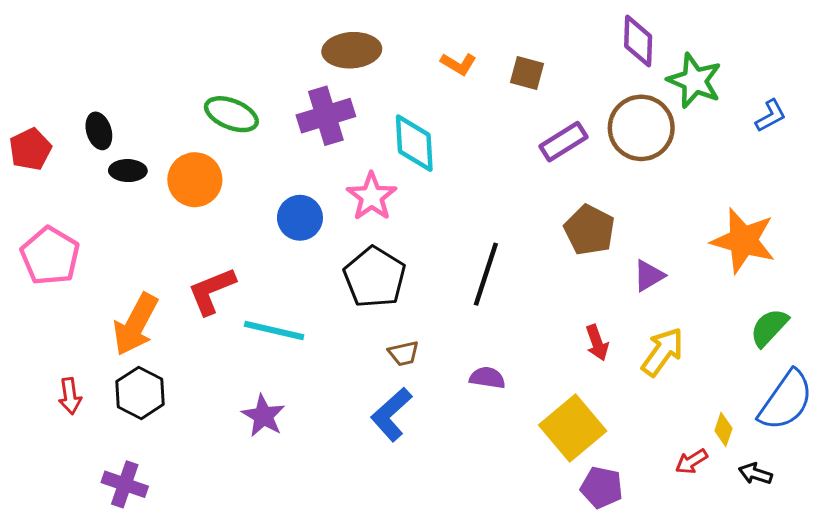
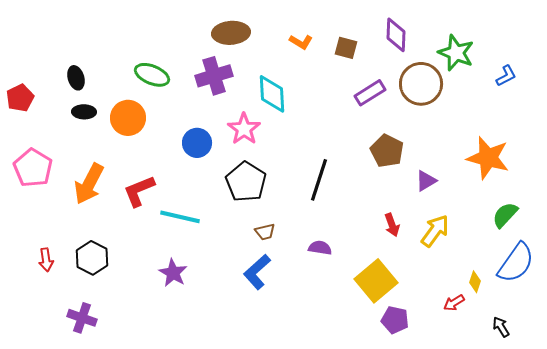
purple diamond: (638, 41) -> (396, 35), moved
black ellipse: (99, 131) -> (76, 78), moved
orange arrow: (135, 324) -> (89, 184), moved
black arrow: (755, 474) -> (501, 327), moved, turned 40

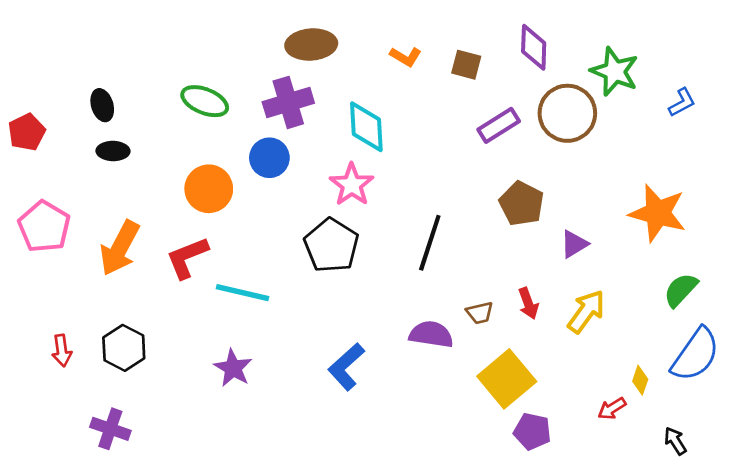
orange circle: (128, 118) -> (209, 189), moved
pink star: (244, 129) -> (352, 185), moved
blue circle: (197, 143) -> (269, 158), moved
brown trapezoid: (265, 232) -> (480, 313), moved
purple semicircle: (320, 248) -> (431, 334), size x1.4

